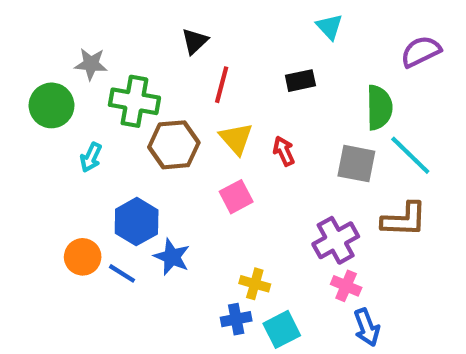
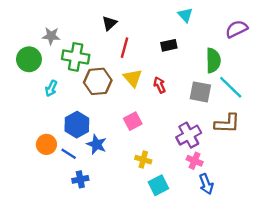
pink square: (236, 197) -> (133, 121), moved
blue cross: (236, 319) -> (80, 179), moved

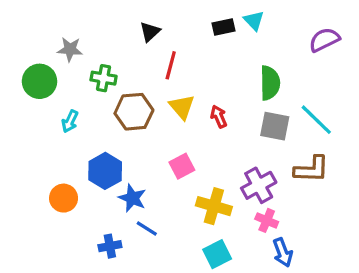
black rectangle: (169, 45) -> (223, 27), moved
green cross: (76, 57) -> (104, 78), size x0.7
green semicircle: (213, 60) -> (270, 83), moved
blue line: (69, 154) -> (147, 228), moved
yellow cross: (143, 160) -> (214, 206), moved, size x1.5

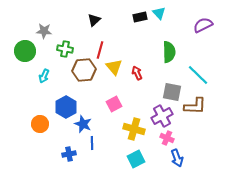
red line: (171, 65) -> (100, 50), moved
gray square: (275, 126) -> (172, 92), moved
blue line: (147, 228) -> (92, 143), turned 56

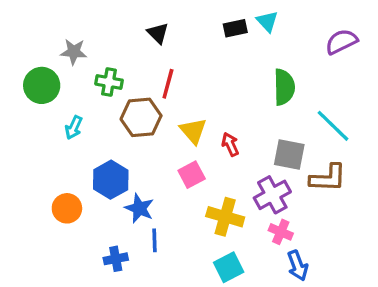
black triangle: (94, 20) -> (158, 33), turned -32
yellow triangle: (114, 67) -> (193, 131), moved
red arrow: (137, 73) -> (230, 144), moved

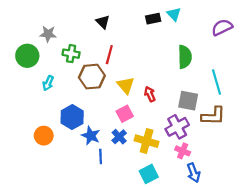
cyan line: (333, 126) -> (217, 82), turned 30
blue cross: (116, 259) -> (119, 137), moved, turned -32

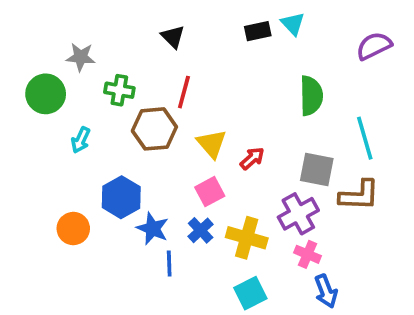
red arrow: (150, 94) -> (252, 158), turned 72

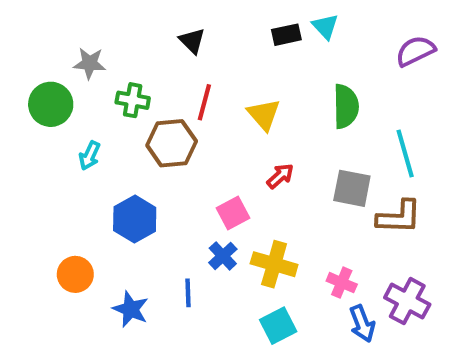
yellow triangle: (212, 144) -> (264, 115), moved
purple cross: (298, 214) -> (407, 301), moved, turned -33
orange circle: (73, 229) -> (75, 274), moved
blue star: (153, 229) -> (131, 309), moved

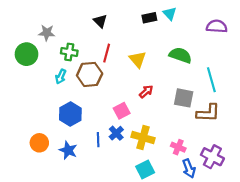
purple semicircle: (415, 51) -> (217, 26), turned 30
green semicircle: (346, 106) -> (180, 55), turned -70
cyan arrow: (90, 156) -> (61, 77), moved
blue line: (188, 293) -> (98, 140), moved
blue star: (131, 309) -> (68, 150), moved

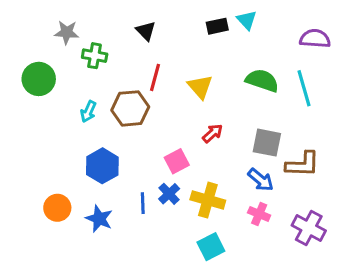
gray star: (47, 33) -> (67, 32), moved
green cross: (69, 52) -> (95, 56), moved
cyan line: (211, 80) -> (304, 88), moved
blue arrow: (189, 168) -> (261, 180), moved, turned -30

